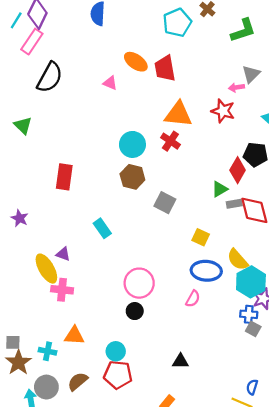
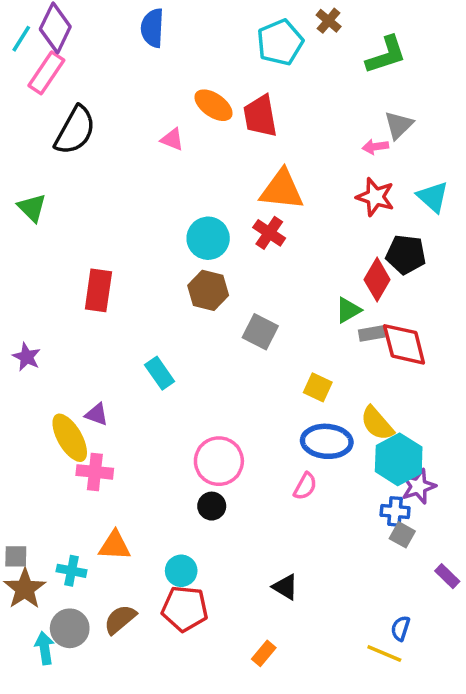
red star: (223, 111) -> (375, 197), moved
black triangle: (181, 361) -> (285, 587), turned 30

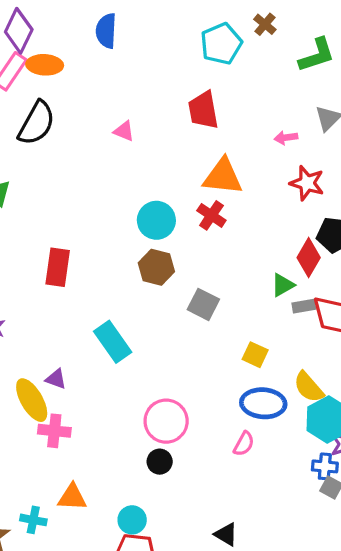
orange ellipse: (213, 105) -> (45, 65), moved, turned -32
pink arrow: (375, 147) -> (286, 138), moved
cyan rectangle: (160, 373) -> (113, 342), size x1.4

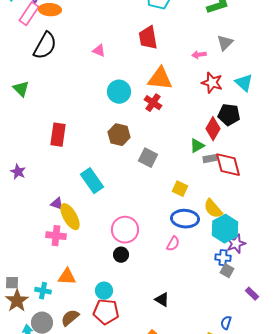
cyan circle: (156, 220) -> (119, 92), moved
yellow ellipse: (32, 400) -> (70, 217), moved

